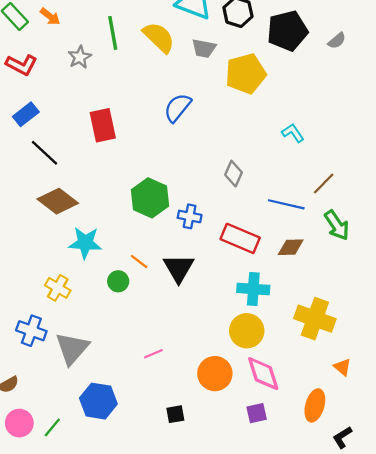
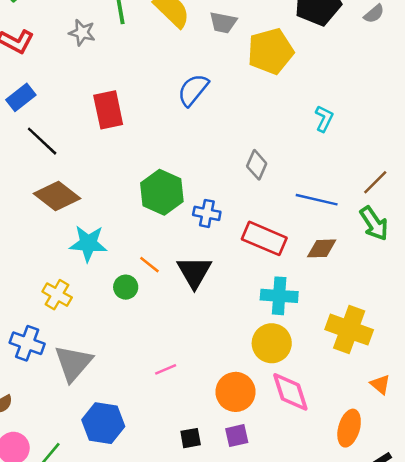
gray star: (80, 57) -> (82, 33), turned -30
cyan L-shape: (293, 133) -> (324, 119), turned 60
brown line: (324, 183) -> (375, 182), moved
purple square: (257, 413) -> (237, 436), moved

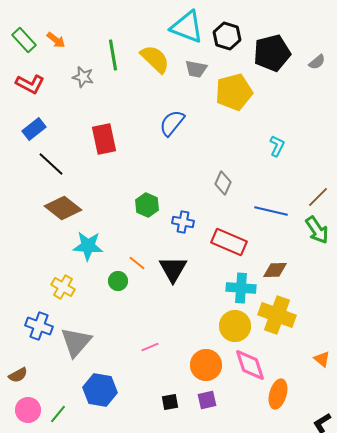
green hexagon: (162, 192) -> (147, 205), size x0.7
brown diamond: (322, 248) -> (275, 270), moved
yellow cross: (349, 330) -> (277, 315), moved
orange ellipse: (349, 428) -> (278, 394), moved

